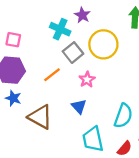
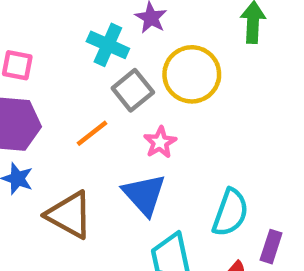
blue triangle: (79, 106) -> (144, 194), size x1.5

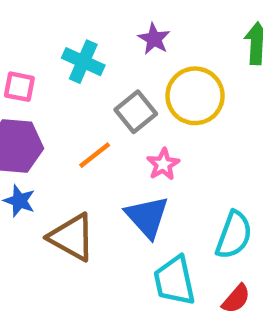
cyan cross: (108, 45) -> (83, 62), moved

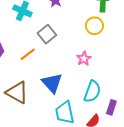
yellow circle: (195, 96) -> (94, 26), moved, size x0.7
pink star: (163, 164) -> (84, 59), moved

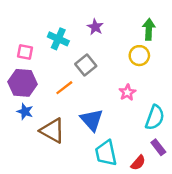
cyan semicircle: (92, 91) -> (155, 117), moved
purple rectangle: (111, 107) -> (158, 147), turned -56

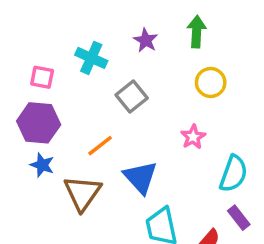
green arrow: (149, 29) -> (197, 32), moved
orange line: (64, 88) -> (100, 146), moved
brown triangle: (52, 131) -> (82, 193), turned 36

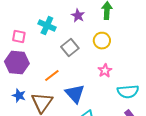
yellow circle: (211, 82) -> (102, 41), moved
blue star: (42, 165) -> (19, 96), moved
cyan semicircle: (233, 174) -> (128, 92), turned 65

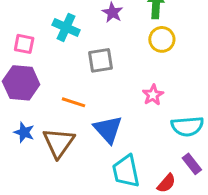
yellow circle: (102, 41) -> (162, 39), moved
gray square: (70, 48) -> (100, 60), turned 30
orange line: (52, 76) -> (74, 102), turned 56

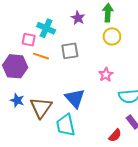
pink square: (24, 44) -> (29, 40), moved
orange line: (74, 102) -> (41, 56), moved
cyan trapezoid: (126, 171) -> (66, 125), moved

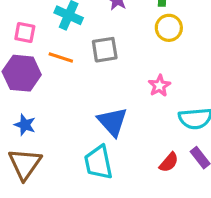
pink square: (29, 40) -> (25, 33), moved
brown triangle: (41, 108) -> (25, 164), moved
red semicircle: (115, 135) -> (169, 162), moved

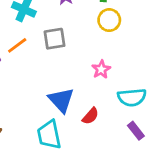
orange line: (61, 58) -> (17, 45), turned -55
red semicircle: (169, 162) -> (91, 116), moved

